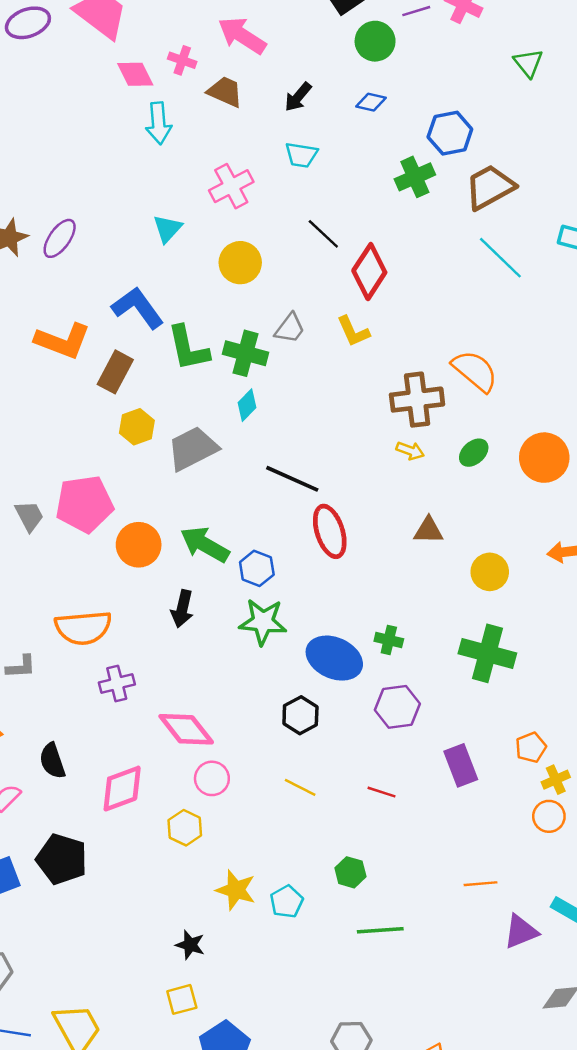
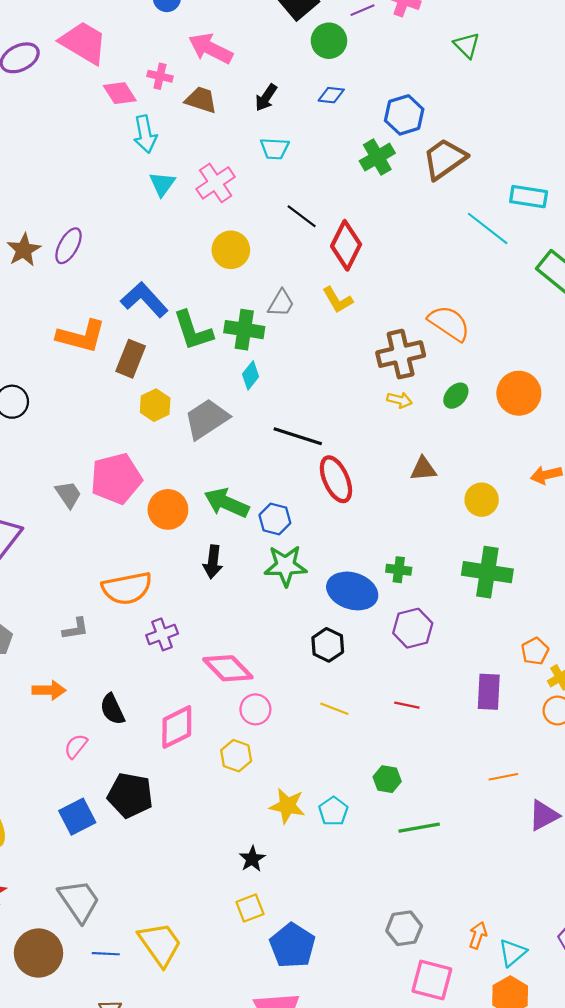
cyan triangle: (167, 229) -> (162, 184), moved
cyan line: (500, 258) -> (488, 228), moved
purple rectangle: (461, 765) -> (489, 692), moved, turned 30
black star: (190, 945) -> (252, 859), turned 30

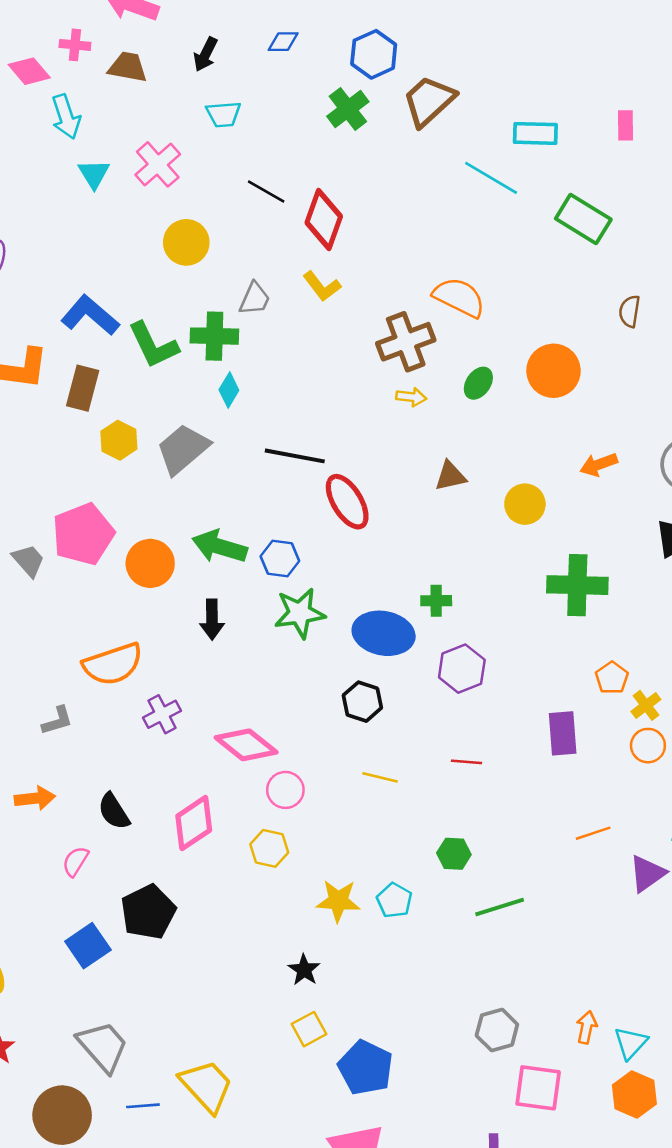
green cross: (487, 572) -> (577, 585), moved
black pentagon: (130, 795) -> (148, 912), turned -30

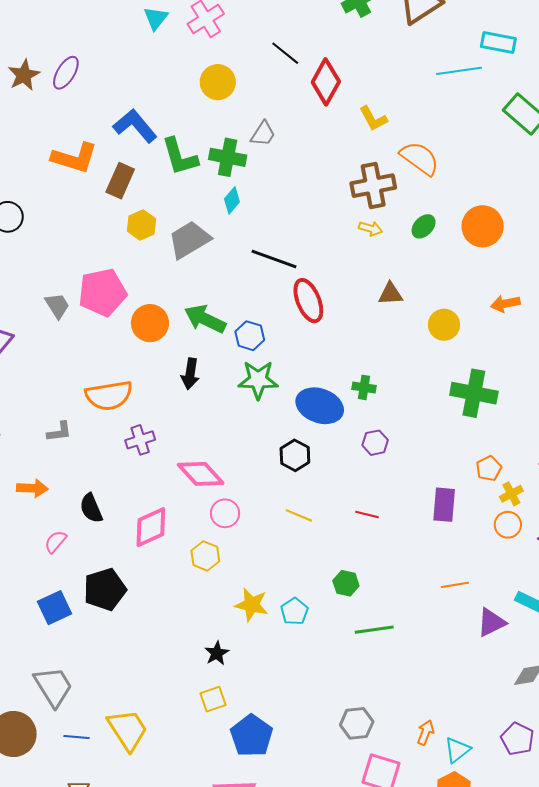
cyan line: (491, 178) -> (459, 71), turned -48
yellow L-shape: (322, 286) -> (373, 119), moved
purple hexagon: (462, 669) -> (375, 443), size x0.7

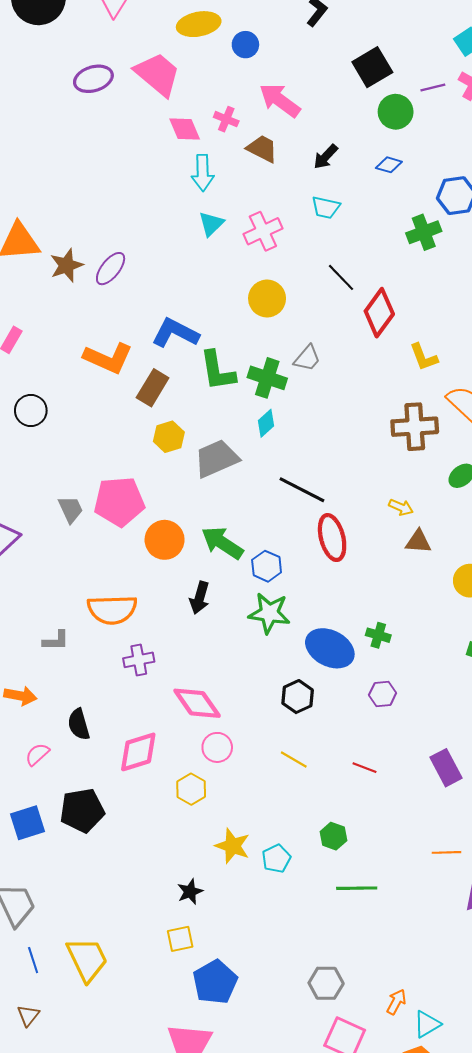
blue L-shape: (135, 126) -> (175, 333), turned -30
yellow arrow: (370, 229) -> (401, 507), moved
purple rectangle: (444, 505) -> (446, 768), turned -40
blue line: (76, 737) -> (33, 960), turned 60

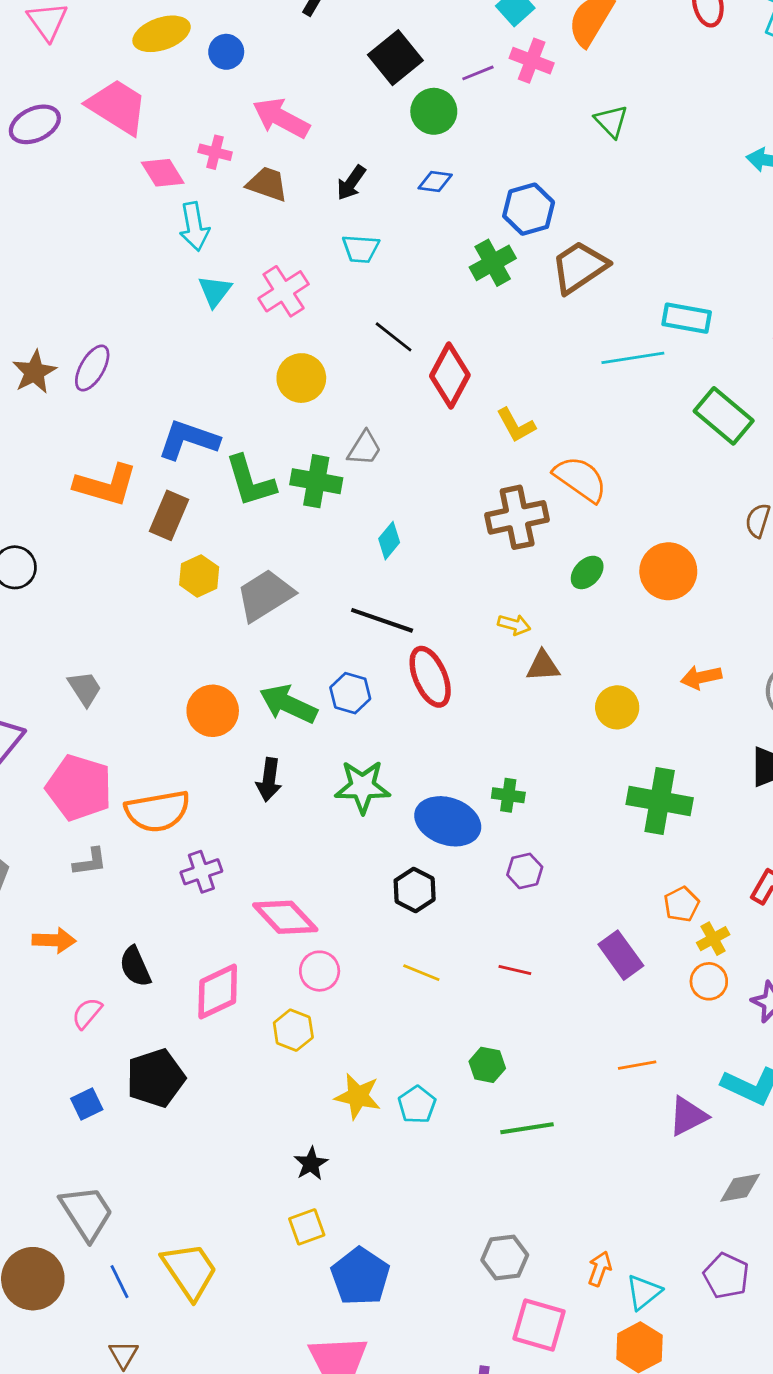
cyan diamond: (266, 423) -> (389, 541), moved
pink pentagon: (119, 502) -> (79, 788), moved, turned 30
blue hexagon: (267, 566) -> (350, 693), moved
blue square: (27, 823) -> (87, 1104), size x0.7

